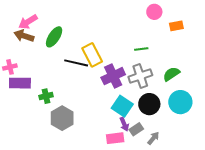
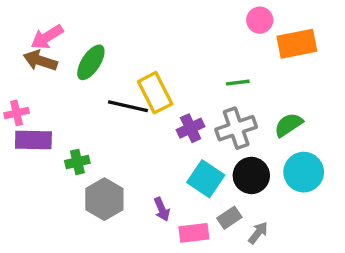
orange rectangle: (176, 26) -> (297, 44), size x1.6
purple cross: (113, 76) -> (191, 128), size x0.7
purple arrow: (124, 124) -> (162, 209), moved

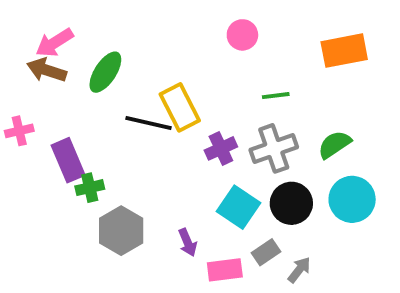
pink circle: (260, 20) -> (242, 35), moved
purple rectangle: (33, 140) -> (68, 160), moved, turned 66

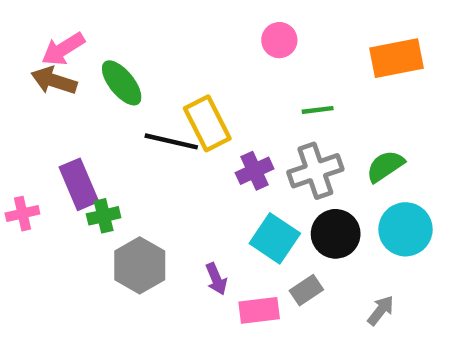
green ellipse: (105, 72) -> (122, 83), turned -72
pink cross: (19, 131) -> (22, 214), moved
gray arrow: (299, 270) -> (381, 310), moved

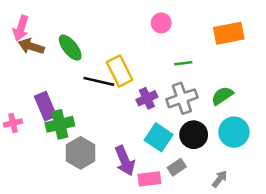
pink arrow: (63, 49) -> (21, 28), moved, turned -40
green cross: (104, 216) -> (60, 124), size x1.5
purple arrow: (216, 279) -> (125, 161), size x1.6

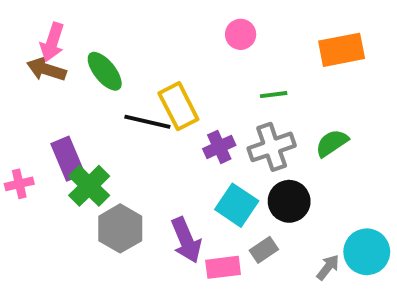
pink arrow: (21, 28) -> (52, 42), moved
green cross: (60, 124) -> (89, 186), turned -32
cyan circle: (234, 132) -> (367, 252), moved

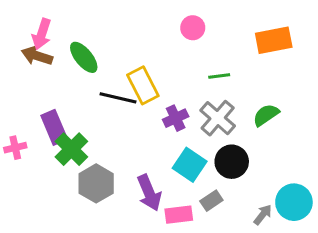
gray cross: (272, 147) -> (218, 118), turned -30

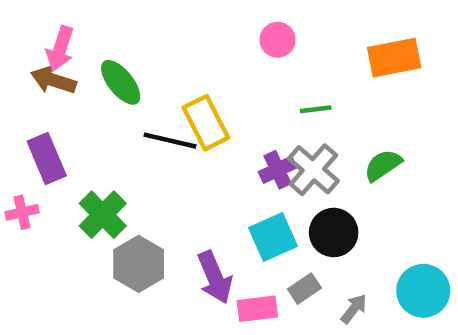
purple cross: (176, 118) -> (278, 170), moved
purple rectangle: (54, 127) -> (47, 159), moved
cyan square: (190, 165) -> (273, 237), turned 32
gray arrow: (263, 215) -> (354, 309), moved

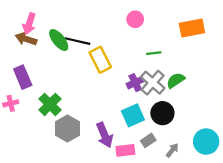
black line: (170, 141) -> (77, 41), moved
green semicircle: (383, 165) -> (176, 80), moved

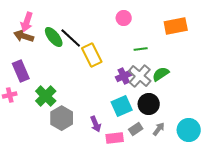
black line: (77, 41) -> (71, 38), turned 30
purple arrow: (105, 135) -> (96, 124), size x0.7
gray arrow: (172, 150) -> (159, 129), moved

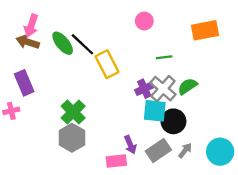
green cross: (46, 96) -> (73, 112), moved
cyan square: (122, 106) -> (155, 111), moved, turned 30
purple arrow: (96, 124) -> (130, 145), moved
gray rectangle: (136, 129) -> (158, 151), size x1.5
pink rectangle: (115, 138) -> (116, 161), moved

